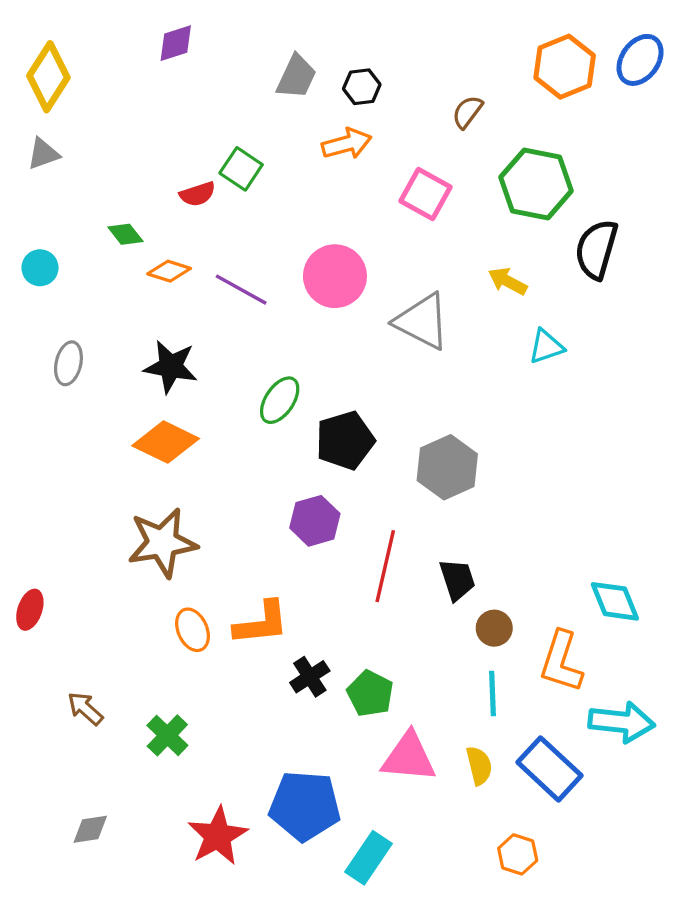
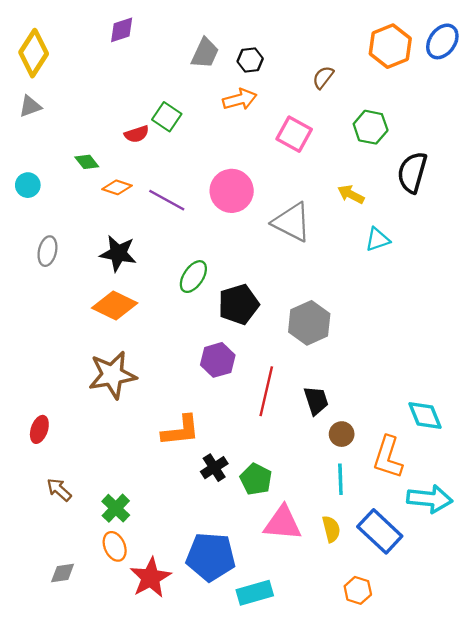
green hexagon: (536, 184) -> (371, 127), size x0.7
red ellipse: (30, 610) -> (39, 429), moved
orange ellipse: (193, 630) -> (115, 546), moved
cyan rectangle: (368, 858) -> (255, 593), turned 40

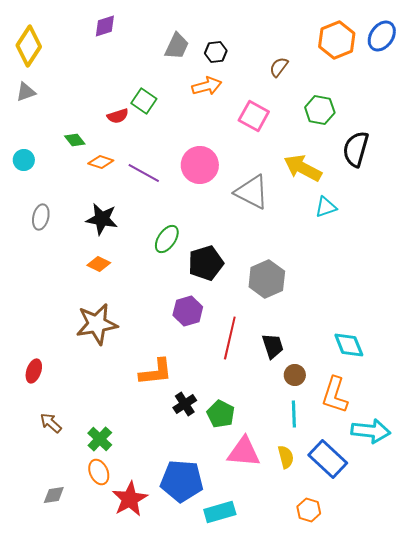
yellow arrow: (351, 194) -> (303, 168), size x1.6
orange diamond: (115, 305) -> (99, 264), size x0.6
cyan diamond: (425, 416) -> (349, 345), moved

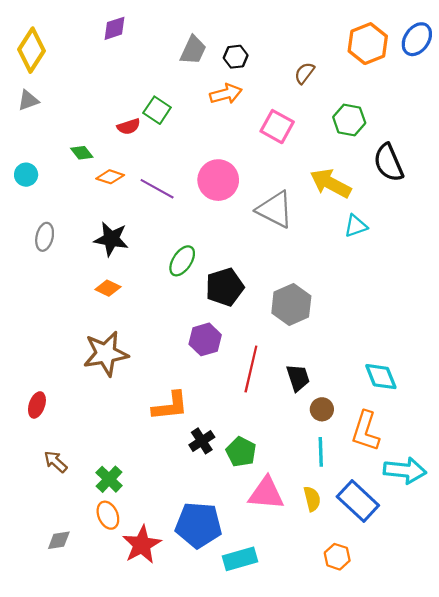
black semicircle: (356, 149) -> (388, 163), turned -39

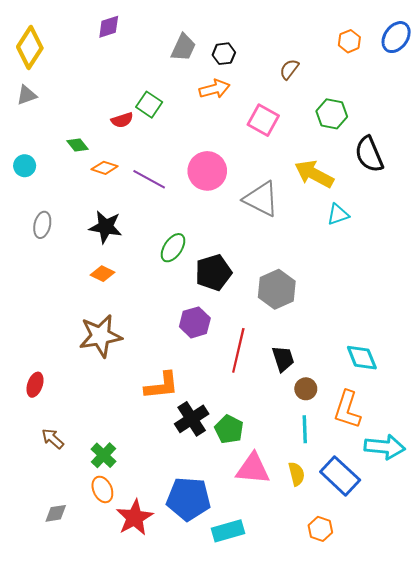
orange hexagon: (368, 44) -> (349, 41), size x0.6
black cross: (202, 441) -> (192, 419), size x1.4

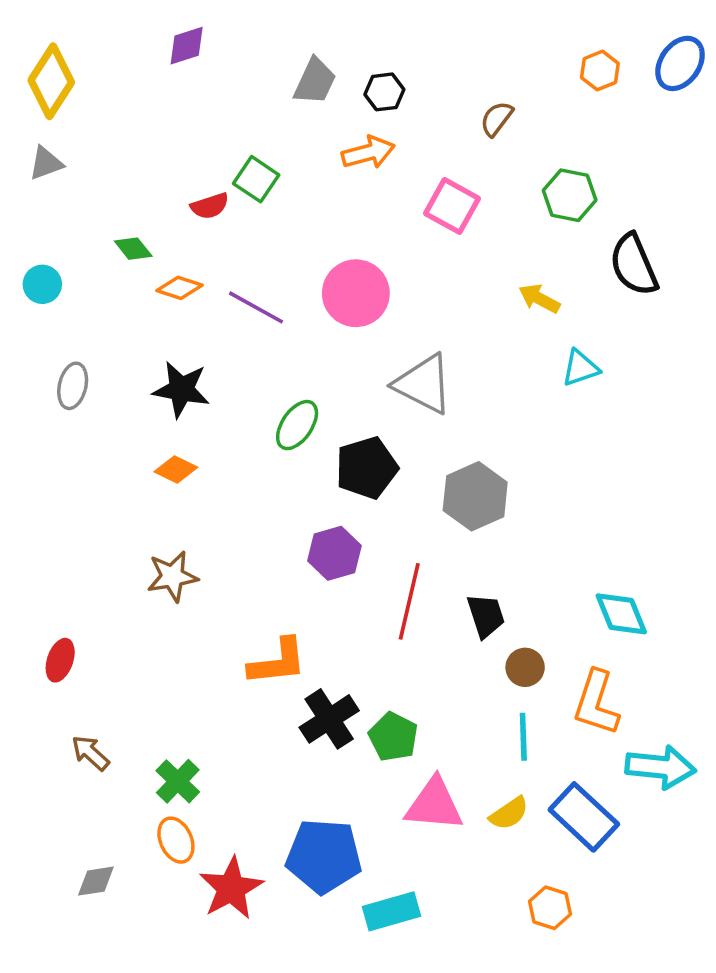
yellow arrow: (314, 174) -> (539, 299), size x0.6
gray triangle: (261, 199) -> (424, 384), moved
brown star: (100, 336) -> (172, 576), size x0.7
yellow semicircle: (296, 474) -> (509, 813), turned 70

